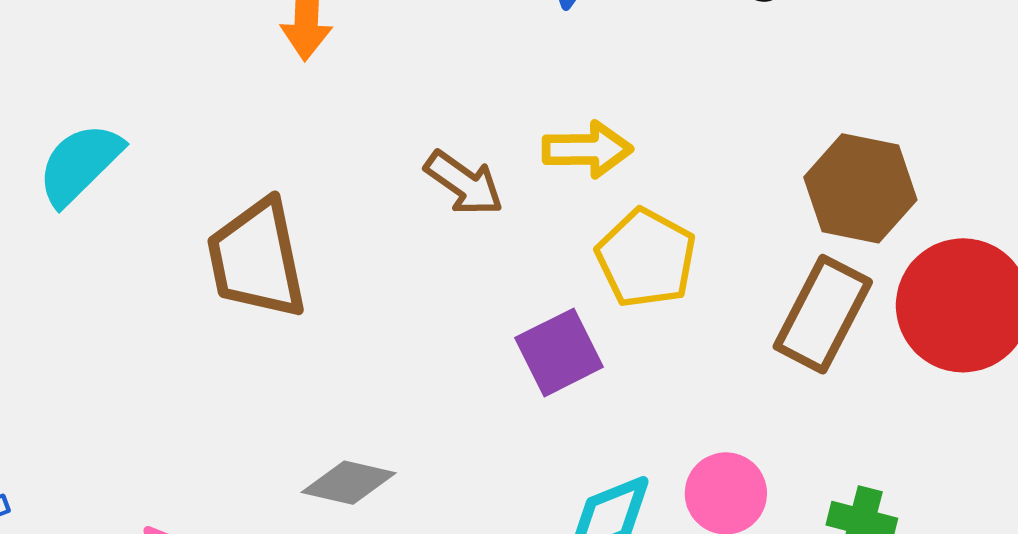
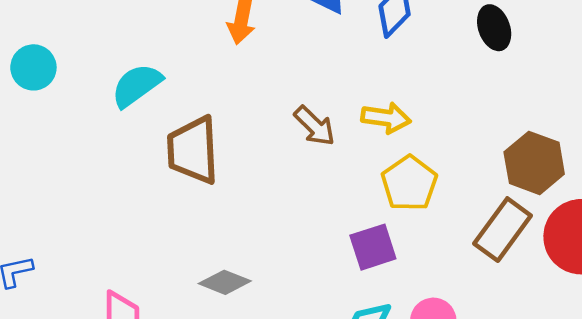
cyan semicircle: (80, 164) -> (137, 85), moved
purple square: (559, 352) -> (373, 247), moved

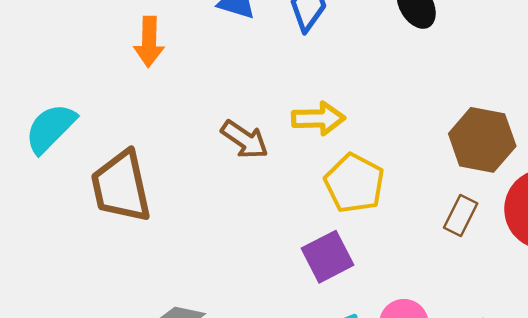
brown rectangle: (503, 230) -> (461, 215), size x0.6

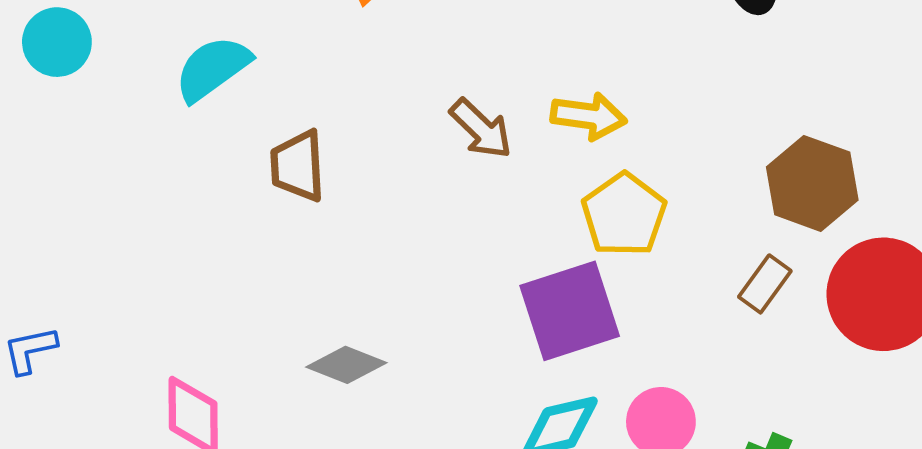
brown trapezoid: (121, 187) -> (298, 166), size x0.7
purple square: (327, 257) -> (570, 311), size x1.4

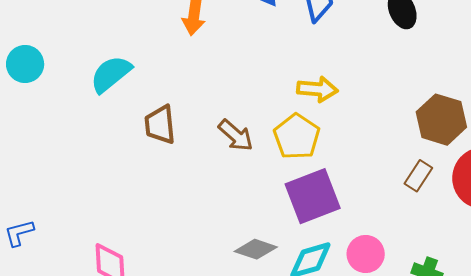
brown arrow: (481, 129) -> (236, 135), moved
yellow pentagon: (624, 215) -> (297, 137), moved
gray diamond: (346, 365) -> (256, 249), moved

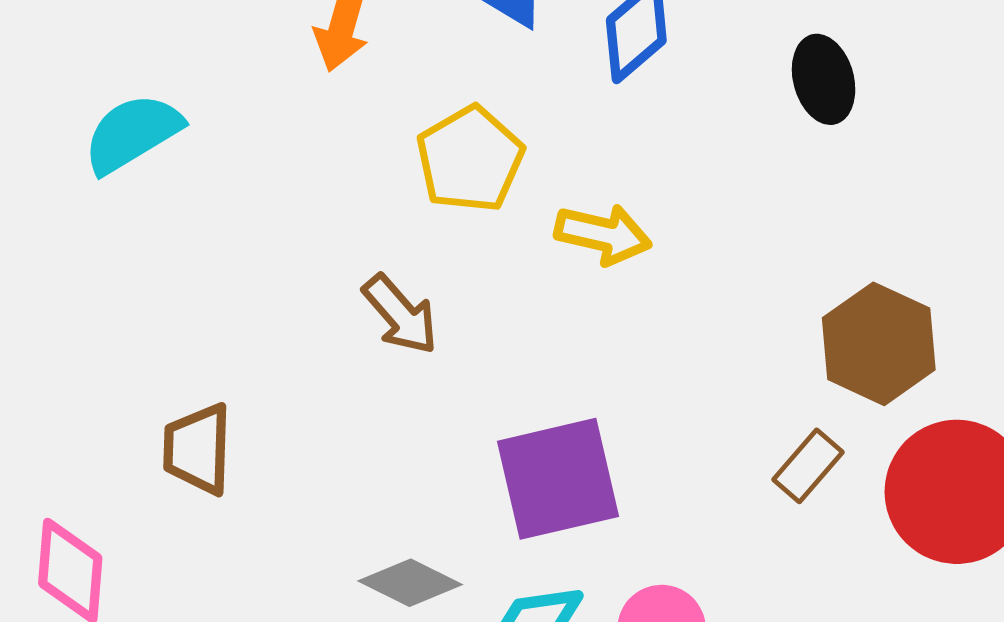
brown trapezoid: (160, 125) -> (198, 449), moved
yellow pentagon: (297, 137) -> (470, 159), moved

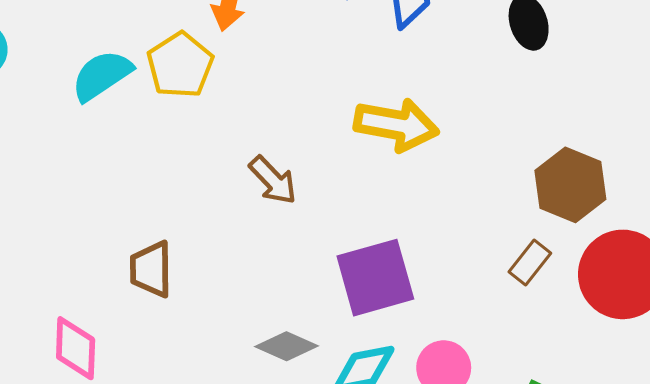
yellow pentagon: (470, 159) -> (180, 65), moved
yellow arrow: (603, 234) -> (396, 125), size x1.4

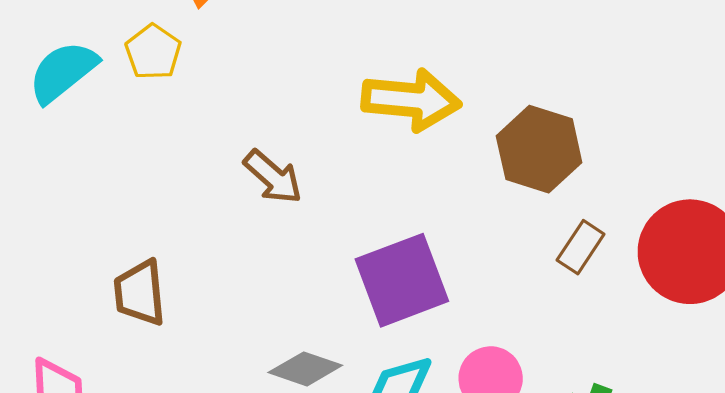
yellow pentagon: (180, 65) -> (153, 52), size x0.7
brown hexagon: (570, 185) -> (539, 149), moved

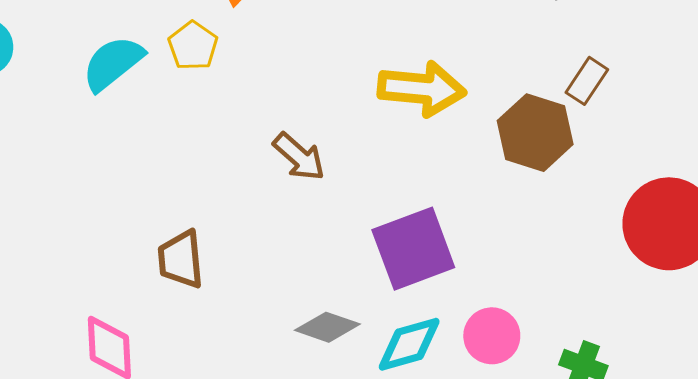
brown rectangle: (581, 247) -> (587, 81), moved

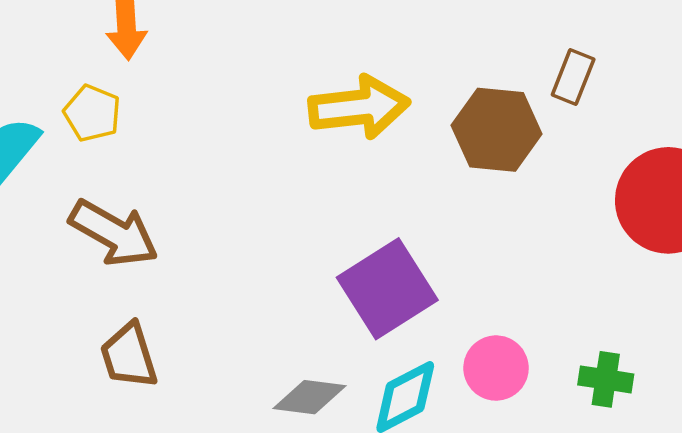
brown rectangle: (587, 81) -> (573, 77), moved
brown arrow: (299, 157) -> (114, 233), moved, size x1.4

